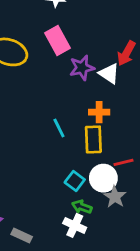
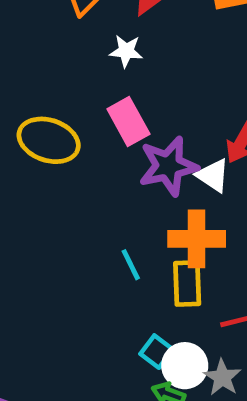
purple star: (82, 68) -> (168, 166), size x1.4
orange cross: (99, 112) -> (197, 239), size x1.6
white circle: (103, 178) -> (185, 366), moved

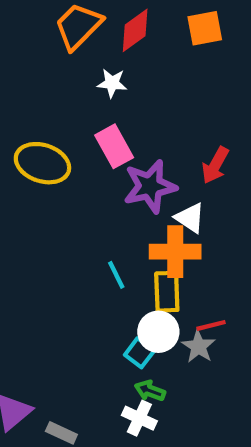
white triangle: (213, 175) -> (190, 218), moved
white circle: (185, 366) -> (158, 332), moved
gray star: (222, 377) -> (198, 346), moved

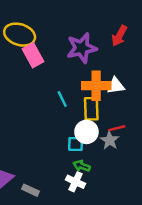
pink rectangle: (114, 146) -> (33, 55), moved
white triangle: (190, 218) -> (116, 86), moved, turned -42
cyan square: (139, 353) -> (76, 144), turned -35

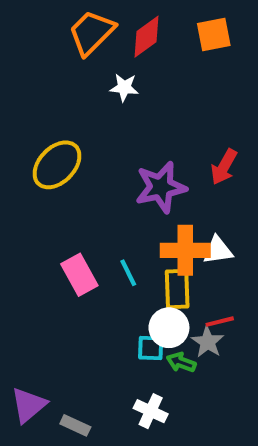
yellow ellipse: (20, 35) -> (57, 165), turned -64
pink rectangle: (33, 55) -> (79, 275), moved
green arrow: (82, 166) -> (181, 362), moved

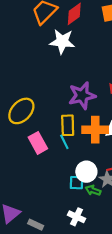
white star: (124, 88) -> (62, 41), size x1.6
yellow ellipse: (57, 165) -> (21, 111), moved
yellow rectangle: (177, 289) -> (68, 125), moved

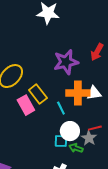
yellow rectangle: (68, 125) -> (38, 94), moved, turned -36
cyan line: (64, 142) -> (61, 108), moved

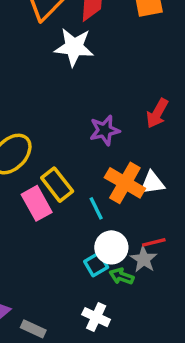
purple star: (66, 62) -> (105, 130), size x0.7
orange cross: (78, 93) -> (125, 183), turned 30
cyan square: (61, 141) -> (96, 264), turned -32

